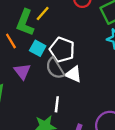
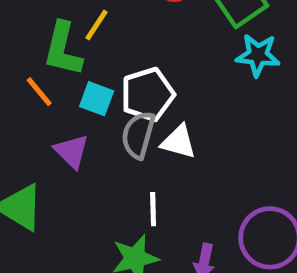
white pentagon: (62, 50) -> (148, 94), turned -30
gray semicircle: (55, 68) -> (138, 135), turned 55

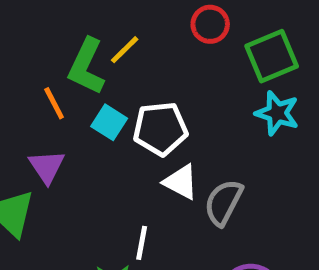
gray semicircle: (138, 135) -> (224, 202), moved
purple triangle: (72, 151) -> (47, 167), moved

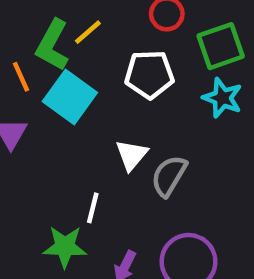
cyan square: (109, 122) -> (70, 97), size x1.6
white pentagon: (160, 129) -> (149, 74), moved
white triangle: (181, 182) -> (131, 155), turned 39

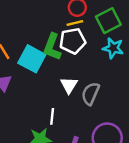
yellow line: (88, 32) -> (75, 23), moved, turned 35
green L-shape: (52, 45) -> (52, 47), moved

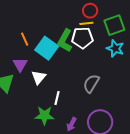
white triangle: (69, 85) -> (39, 77), moved

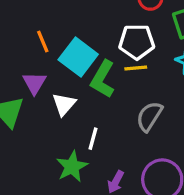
yellow line: (86, 23) -> (136, 68), moved
green L-shape: (65, 41) -> (103, 79), moved
green star: (44, 115) -> (72, 167), turned -30

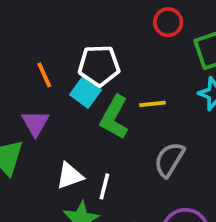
white pentagon: (137, 42) -> (99, 66), moved
cyan square: (78, 57) -> (86, 92), size x0.7
white triangle: (64, 104) -> (70, 176), moved, turned 30

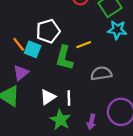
cyan square: (86, 92) -> (33, 49), moved
purple triangle: (35, 123) -> (21, 73), turned 35
gray semicircle: (169, 160) -> (101, 73), turned 65

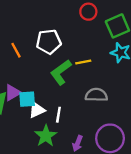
cyan square: (33, 49) -> (27, 99), moved, turned -35
green L-shape: (64, 58) -> (61, 72), turned 30
purple triangle: (21, 73) -> (12, 93), moved

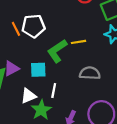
white pentagon: (49, 42) -> (33, 26), moved
cyan square: (27, 99) -> (38, 70), moved
white triangle: (37, 110) -> (28, 96), moved

